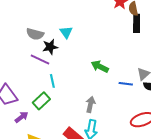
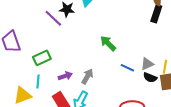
cyan line: (52, 81) -> (38, 82), moved
purple arrow: (22, 117) -> (65, 76), moved

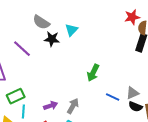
purple line: (53, 18) -> (22, 49), moved
green arrow: (108, 43) -> (93, 73), turned -108
green rectangle: (42, 58) -> (16, 96), moved

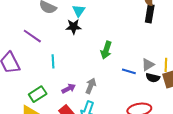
black star: (52, 39) -> (73, 27), moved
green rectangle: (16, 96) -> (38, 94), moved
cyan line: (23, 112) -> (53, 61), moved

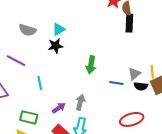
cyan triangle: (79, 11) -> (59, 29), turned 32
green rectangle: (38, 94) -> (29, 117), turned 54

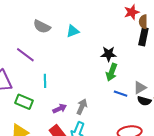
black star: (56, 46) -> (109, 54), moved
green arrow: (91, 65) -> (112, 72), moved
green rectangle: (29, 117) -> (24, 102), moved

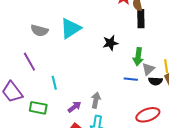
cyan triangle: (73, 31) -> (71, 28), size x1.6
purple line: (25, 55) -> (29, 62), turned 36
green arrow: (112, 72) -> (138, 57), moved

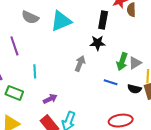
black rectangle: (141, 19) -> (103, 20), moved
gray triangle: (148, 69) -> (135, 63), moved
gray arrow: (96, 100) -> (80, 64), moved

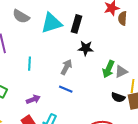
black rectangle: (103, 20) -> (77, 24), moved
cyan line: (35, 71) -> (29, 64), moved
blue line: (111, 82) -> (66, 89), moved

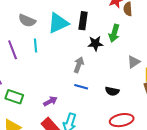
cyan line: (29, 64) -> (35, 45), moved
green arrow: (108, 69) -> (114, 33), moved
black semicircle: (118, 97) -> (112, 91), moved

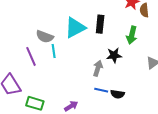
gray semicircle: (27, 21) -> (45, 37), moved
black star: (95, 43) -> (114, 55), moved
black semicircle: (112, 91) -> (117, 94), moved

